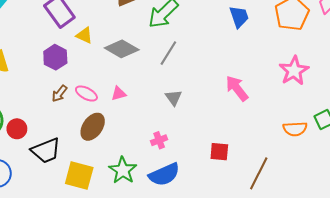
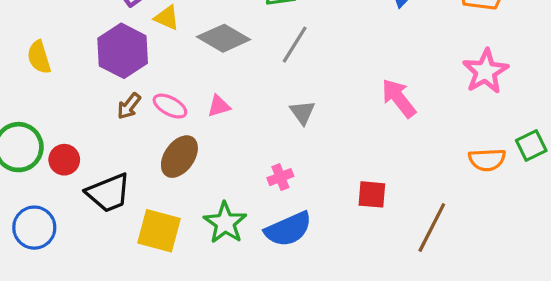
purple hexagon: (55, 57) -> (123, 51), size x1.4

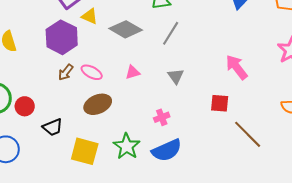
pink triangle: (219, 106) -> (133, 72), moved
brown ellipse: (179, 157) -> (98, 104), turned 32
black trapezoid: (108, 193) -> (53, 127), size x0.7
red square: (372, 194) -> (220, 103), moved
brown line: (432, 228) -> (248, 134), moved, turned -72

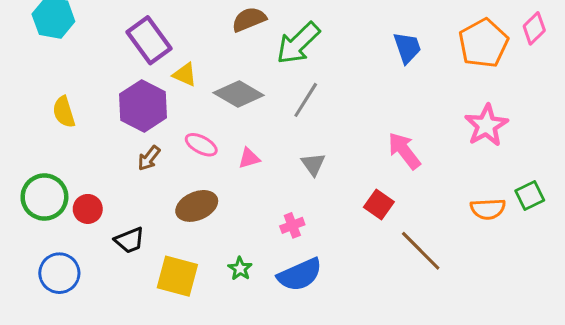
pink ellipse: (92, 72) -> (201, 145), moved
red square: (220, 103) -> (379, 204), turned 30
green star: (127, 146) -> (240, 269), size x0.6

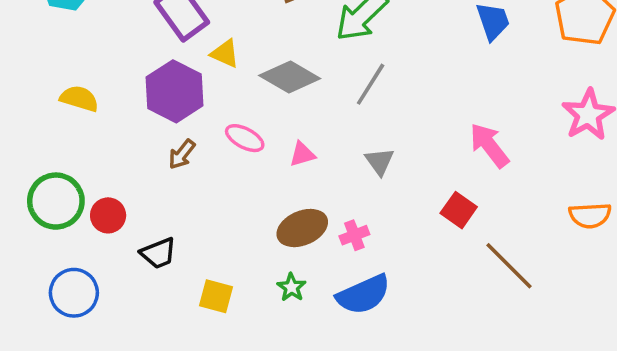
yellow semicircle: (64, 112) -> (79, 99), turned 124
brown ellipse: (197, 206) -> (302, 228), moved
yellow square: (177, 276) -> (216, 296), size x0.7

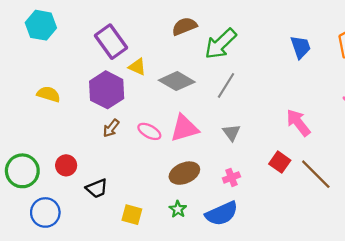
pink ellipse: (245, 138) -> (149, 131), moved
pink triangle: (302, 154) -> (184, 128), size x1.8
green circle: (56, 201) -> (22, 171), moved
pink cross: (354, 235) -> (231, 177), moved
brown line: (509, 266) -> (316, 174), moved

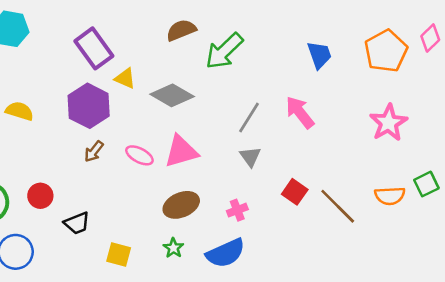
gray line: (226, 85) -> (249, 118), moved
pink arrow: (298, 123) -> (300, 112), moved
gray triangle: (231, 133) -> (250, 157), moved

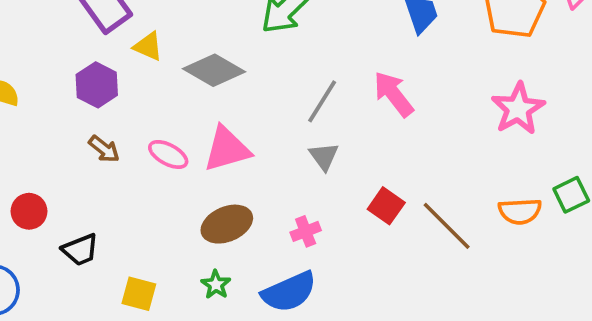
purple hexagon: (89, 106) -> (97, 85), size x0.7
brown arrow: (94, 151) -> (104, 149), turned -90

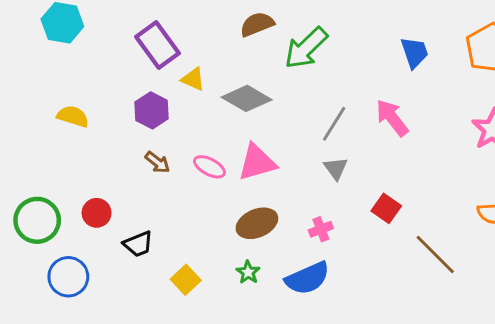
brown line: (447, 226) -> (435, 254), moved
yellow square: (139, 294) -> (186, 280), turned 32

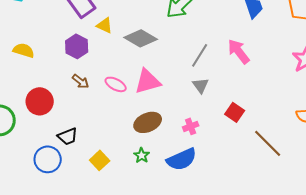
red circle: (97, 213) -> (40, 101), moved, size x1.4
blue circle: (68, 277) -> (48, 159), moved

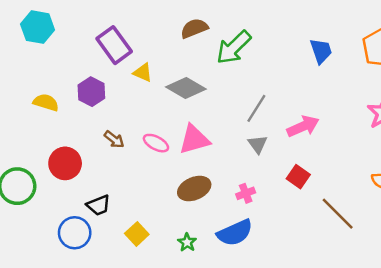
purple hexagon: (77, 46) -> (91, 92), moved
pink arrow: (239, 51) -> (303, 126), moved, turned 104
green star: (142, 155) -> (187, 242), moved

